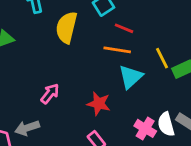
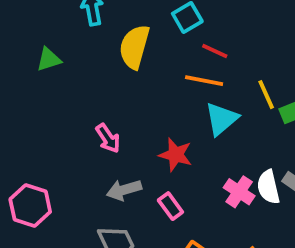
pink arrow: (50, 94) -> (108, 138), turned 105
gray arrow: (27, 128) -> (124, 190), moved

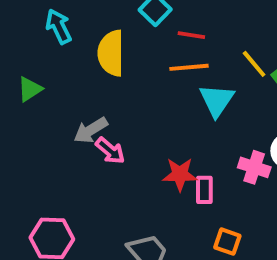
red star: (176, 155) -> (180, 174), moved
gray arrow: (124, 190) -> (91, 130), moved
pink rectangle: (170, 206) -> (204, 190), moved, turned 52

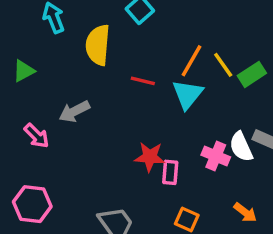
red line: (191, 35) -> (143, 81), moved
orange line: (189, 67) -> (191, 61), moved, turned -60
pink arrow: (110, 151) -> (37, 136), moved

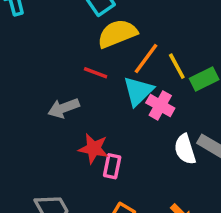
yellow semicircle: (98, 45) -> (117, 34), moved, turned 57
gray arrow: (74, 111) -> (64, 108), moved
pink cross: (216, 156) -> (160, 105), moved

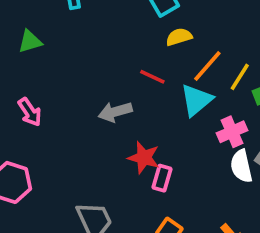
yellow semicircle: (117, 34) -> (179, 37), size x0.6
yellow line: (177, 66) -> (240, 77), turned 56
pink cross: (160, 105) -> (232, 132), moved, turned 32

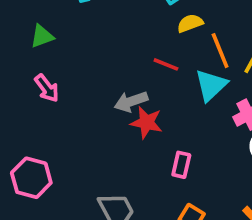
orange line: (207, 66) -> (220, 51), turned -60
pink arrow: (30, 112) -> (47, 88), moved
red star: (144, 158) -> (146, 123), moved

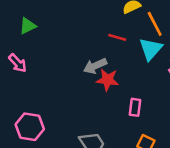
pink arrow: (47, 88) -> (18, 63), moved

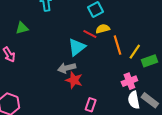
red line: (117, 37) -> (90, 34), moved
cyan triangle: (151, 49) -> (77, 47), moved

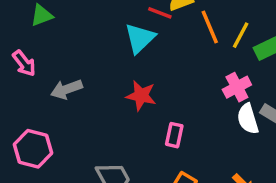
gray arrow: (67, 68) -> (67, 89), moved

